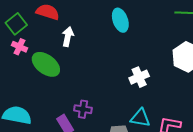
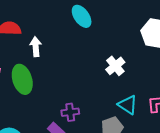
green ellipse: (46, 64) -> (22, 79), turned 52
cyan triangle: (140, 118) -> (128, 105), turned 40

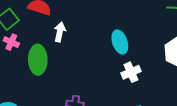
cyan ellipse: (82, 16) -> (120, 42), moved

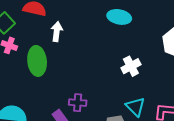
cyan ellipse: (120, 42) -> (119, 17), moved, turned -55

